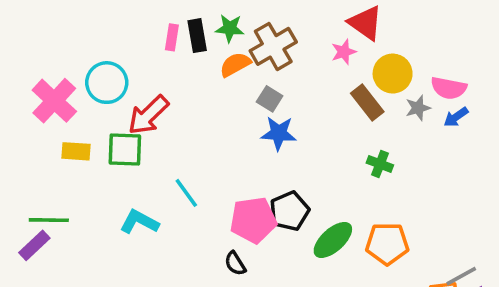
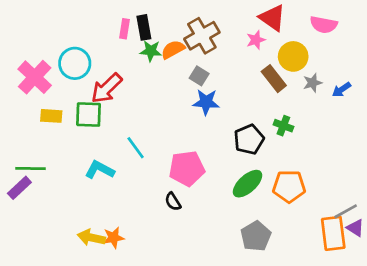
green star: (230, 28) -> (151, 51), moved
pink semicircle: (449, 88) -> (324, 25), moved
black pentagon: (289, 211) -> (249, 139), moved

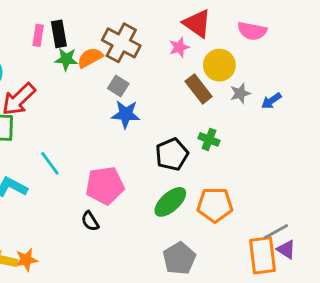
brown cross: (202, 36) -> (121, 43), turned -32

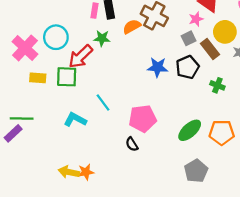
green star: (66, 59) -> (102, 38), moved
gray square: (118, 86) -> (189, 38), moved, turned 32
black pentagon: (172, 154) -> (187, 67), moved

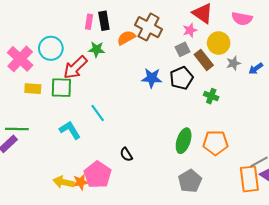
pink pentagon: (143, 119) -> (98, 175), moved, turned -30
cyan L-shape: (75, 120) -> (70, 130), turned 30
green ellipse: (190, 130) -> (184, 141), turned -30

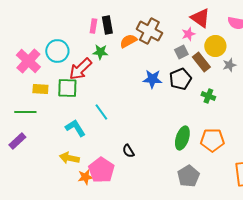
green line: (17, 129) -> (25, 112), moved
yellow arrow: (64, 182) -> (69, 158), moved

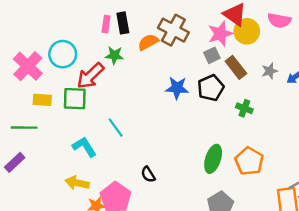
pink star: (188, 34) -> (220, 34), size x1.5
yellow circle: (215, 46) -> (247, 31), moved
orange pentagon: (212, 140) -> (249, 161), turned 30

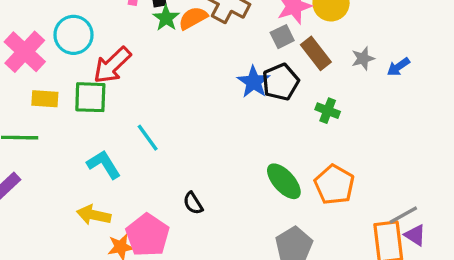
green star: (114, 55) -> (166, 18), moved, turned 30
blue star: (177, 88) -> (254, 82), moved, turned 30
green ellipse: (213, 159) -> (284, 181), turned -60

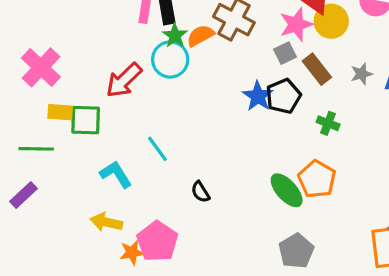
cyan circle: (74, 35) -> (170, 59), moved
green square: (90, 97) -> (86, 120), moved
orange pentagon: (334, 185) -> (317, 179), moved
black semicircle: (193, 203) -> (200, 192), moved

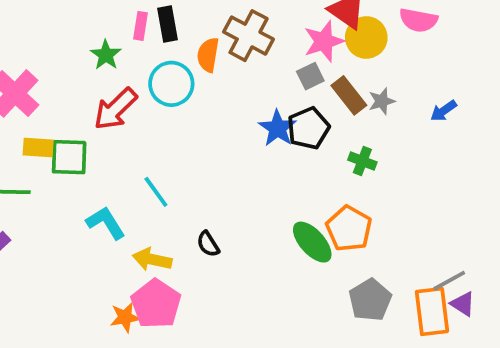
green star: (175, 36) -> (106, 55), moved
orange semicircle: (200, 36) -> (208, 55), turned -52
gray star: (362, 74) -> (382, 101), moved
yellow arrow: (106, 222) -> (152, 259), moved
gray pentagon: (296, 251) -> (370, 300), moved

